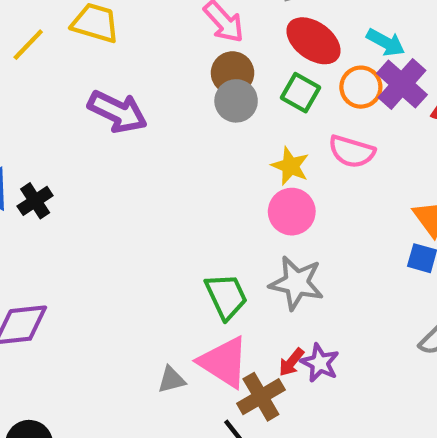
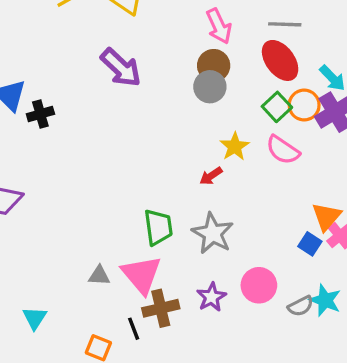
green square: (301, 93) -> (277, 107), moved
pink circle: (292, 212) -> (259, 285), moved
red arrow: (291, 362) -> (211, 176), moved

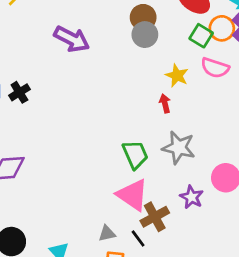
red arrow: (211, 176) -> (165, 103), turned 126
gray triangle: (99, 276) -> (107, 234), moved

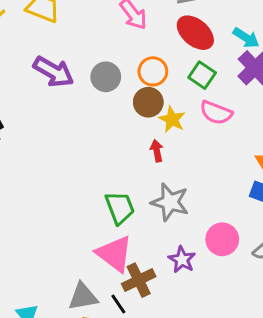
brown circle: (143, 17) -> (148, 102), moved
orange circle: (222, 28) -> (153, 71), moved
gray circle: (145, 35) -> (106, 77), moved
gray triangle: (107, 234) -> (83, 297), size x1.5

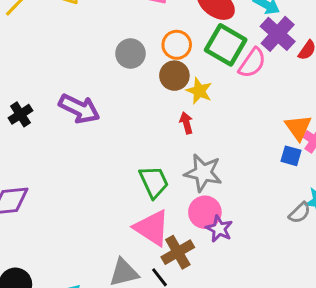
purple arrow: (54, 72) -> (79, 109), moved
green square: (202, 75) -> (226, 45), size x1.5
pink semicircle: (216, 113) -> (252, 63), moved, turned -72
pink circle: (222, 239) -> (205, 212), moved

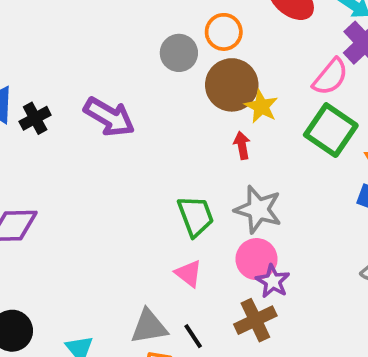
orange circle: (177, 45) -> (224, 32), moved
green square: (226, 45) -> (331, 130), moved
brown circle: (174, 76) -> (232, 85), size x1.4
pink triangle: (152, 228) -> (189, 273), size x0.6
brown cross: (178, 252) -> (255, 320), moved

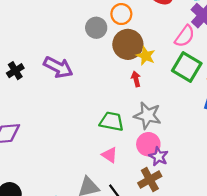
green trapezoid: (196, 216) -> (112, 121), turned -55

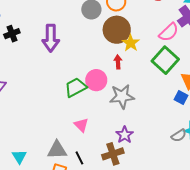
purple arrow: (58, 67) -> (51, 38), turned 52
gray star: (148, 115) -> (122, 96), turned -30
green trapezoid: (112, 121) -> (76, 87), moved, turned -50
pink circle: (148, 144) -> (96, 80), moved

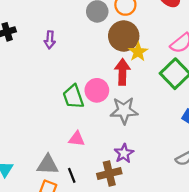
purple arrow: (51, 38) -> (50, 40), size x0.6
red arrow: (118, 62) -> (122, 72), size x1.6
green trapezoid: (76, 87) -> (73, 97), turned -85
pink triangle: (81, 125) -> (77, 139), turned -42

